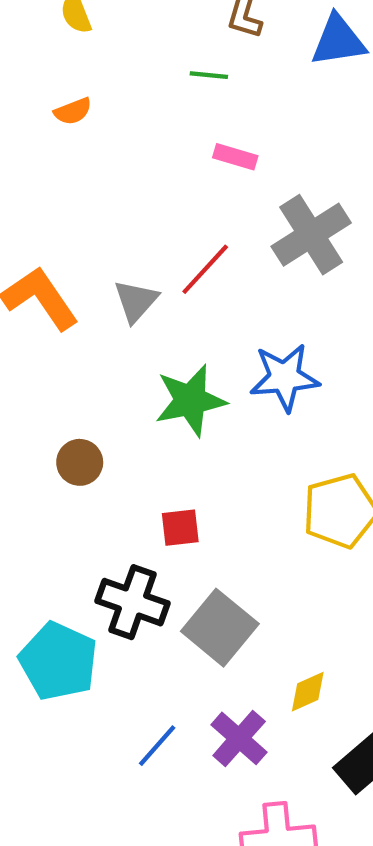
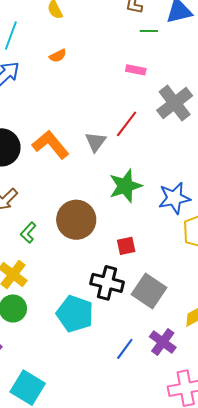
green line: (209, 75) -> (149, 31), moved
blue star: (285, 377) -> (174, 198), moved
brown circle: (80, 462) -> (76, 220), size x1.8

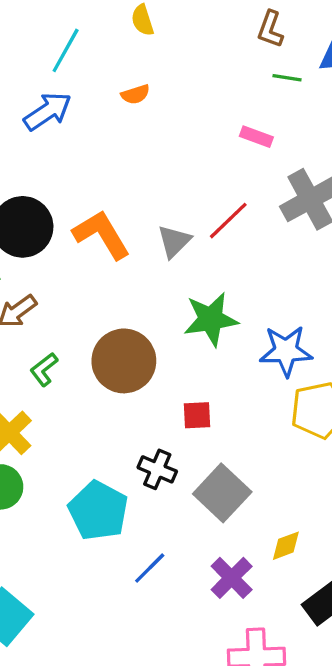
black cross: (107, 283) -> (157, 469), size x0.7
blue line: (125, 349) -> (150, 568), moved

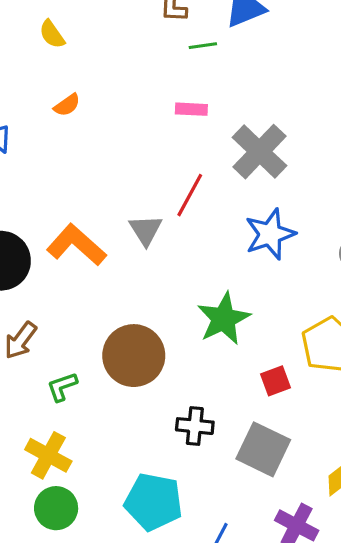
green star: (211, 319) -> (224, 319), moved
blue star: (286, 351) -> (270, 234), moved
green L-shape: (44, 369) -> (62, 387), turned 36
red square: (197, 415) -> (276, 381), moved
black cross: (157, 469) -> (195, 426), moved

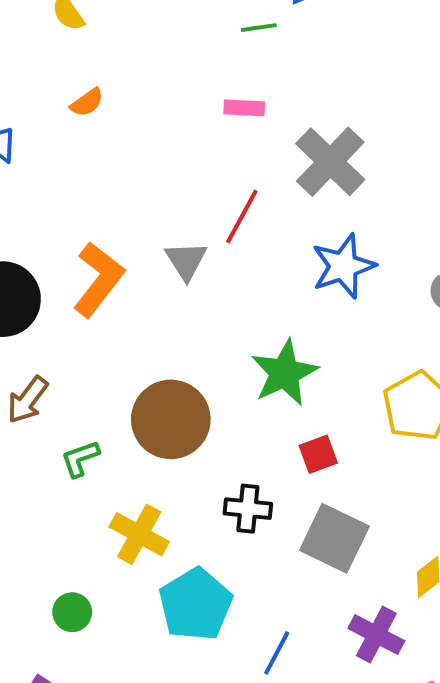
orange L-shape: (76, 245) -> (98, 279), turned 86
red square: (276, 381) -> (318, 454), moved
yellow cross: (48, 455) -> (139, 534), moved
cyan pentagon: (154, 502) -> (195, 604), turned 30
green circle: (56, 508) -> (72, 612), size x0.7

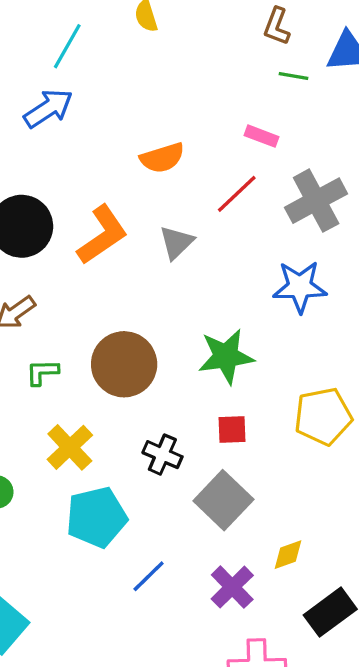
orange semicircle: (87, 102) -> (162, 158), moved, size x1.5
red line: (242, 217) -> (237, 194), moved

